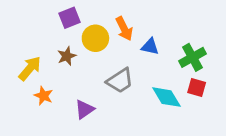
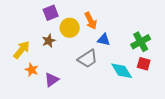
blue triangle: (150, 46) -> (104, 40), moved
purple triangle: (84, 109) -> (52, 80), moved

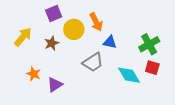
yellow arrow: (22, 50) -> (23, 37), moved

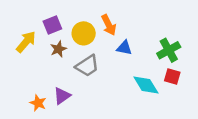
purple square: (54, 14) -> (52, 25), moved
gray trapezoid: (93, 62) -> (87, 66), moved
orange star: (34, 74) -> (38, 103), moved

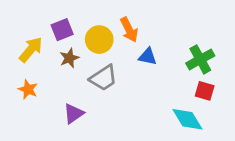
cyan diamond: (146, 85) -> (187, 119), moved
orange star: (38, 103) -> (28, 89), moved

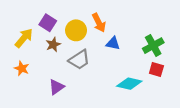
purple square: (62, 30) -> (48, 23), turned -35
cyan diamond: (187, 119) -> (129, 84), moved, turned -45

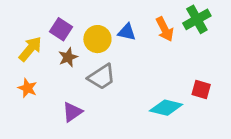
orange arrow: (99, 23) -> (165, 29), moved
blue triangle: (113, 43) -> (127, 32), moved
green cross: (153, 46) -> (197, 19), moved

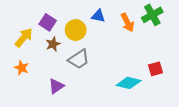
blue triangle: (127, 32) -> (98, 16), moved
red square: (201, 89) -> (156, 69), turned -32

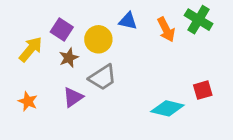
green cross: (152, 15) -> (199, 20), turned -30
orange star: (22, 68) -> (28, 101), moved
purple triangle: (56, 86) -> (73, 97), moved

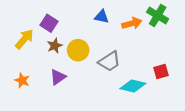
orange arrow: (166, 29) -> (132, 23), turned -78
yellow circle: (98, 39) -> (78, 50), moved
gray trapezoid: (103, 77) -> (109, 61), moved

